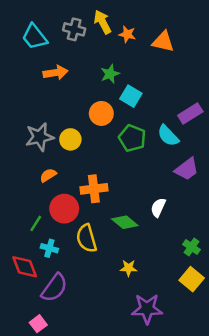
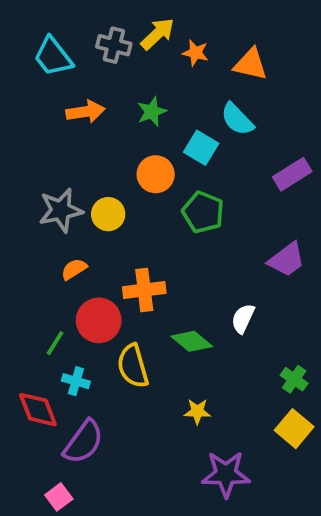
yellow arrow: (103, 22) -> (158, 34), turned 75
green star: (110, 74) -> (152, 112), moved
cyan semicircle: (168, 136) -> (237, 119), moved

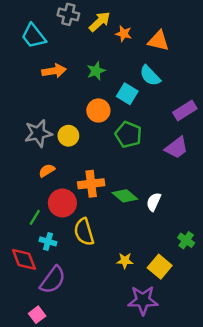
gray cross: (114, 45) -> (68, 14), moved
purple trapezoid: (287, 260) -> (176, 148), moved
green diamond: (192, 341) -> (125, 196), moved
yellow square: (294, 429) -> (160, 267), moved

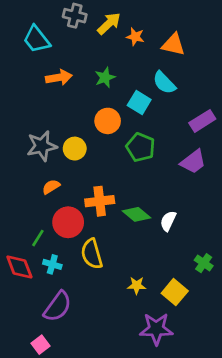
red diamond: (24, 259) -> (19, 267), moved

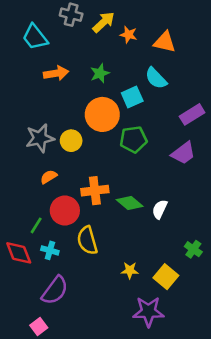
cyan square: (139, 102) -> (132, 97), turned 35
orange circle: (108, 121) -> (102, 114), size x1.4
green pentagon: (141, 147) -> (133, 139), turned -30

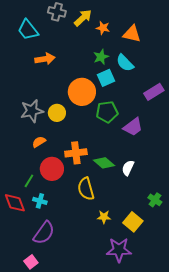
green star: (100, 73) -> (101, 57), moved
purple trapezoid: (183, 153) -> (133, 127), moved
yellow semicircle: (87, 240) -> (86, 189), moved

